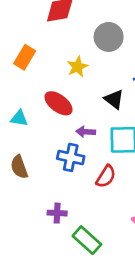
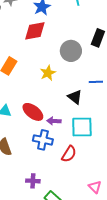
red ellipse: (58, 103) -> (33, 112), moved

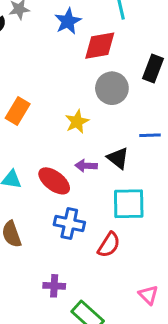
red diamond: (35, 31) -> (100, 46), moved
purple arrow: (54, 121) -> (86, 166), moved

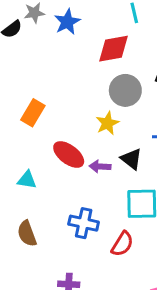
blue star: (68, 21) -> (67, 22), moved
yellow star: (77, 122) -> (107, 123), moved
red ellipse: (54, 181) -> (69, 155), moved

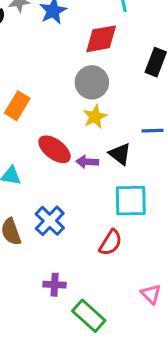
gray circle: (125, 90) -> (92, 82), moved
blue cross: (84, 223) -> (50, 221), moved, turned 32

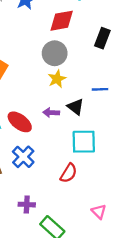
red ellipse: (55, 149) -> (20, 122), moved

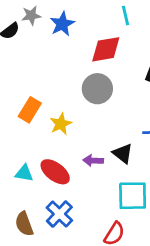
yellow star: (57, 79) -> (61, 124), moved

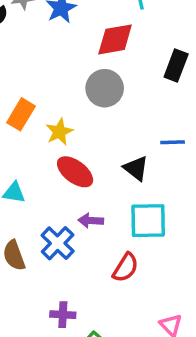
purple arrow: (93, 161) -> (91, 221), moved
red ellipse: (55, 172) -> (75, 172), moved

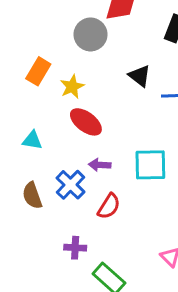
gray circle: (105, 88) -> (91, 34), moved
black triangle: (136, 168) -> (140, 76), moved
red semicircle: (126, 268) -> (109, 206), moved

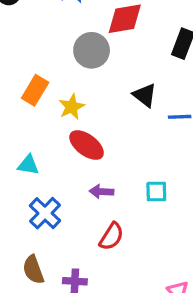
cyan square: (150, 165) -> (156, 192), size x0.6
blue cross: (71, 185) -> (45, 213), moved
brown semicircle: (32, 196) -> (33, 270), moved

